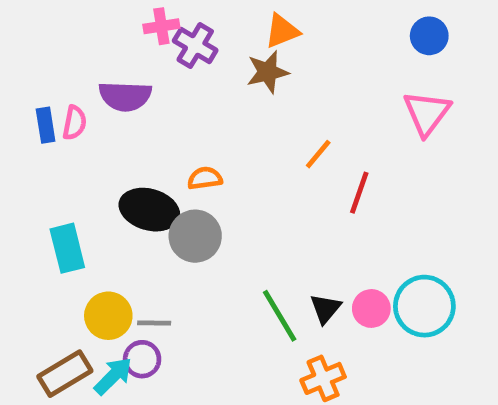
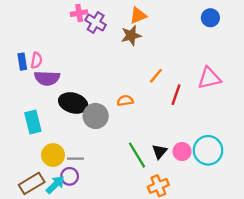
purple semicircle: (125, 96) -> (47, 78), moved
pink triangle: (427, 113) -> (209, 78), moved, turned 40
orange semicircle: (205, 178) -> (125, 101), moved

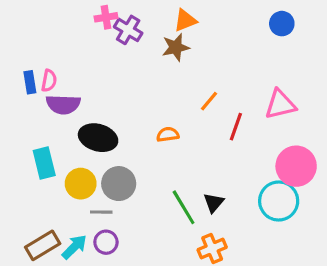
gray circle: (96, 116) -> (119, 184), moved
pink circle: (182, 151) -> (296, 166), moved, size x1.6
yellow circle: (53, 155) -> (81, 184), moved
purple circle: (70, 176) -> (106, 242), moved

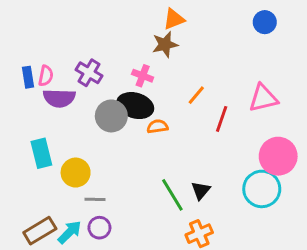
pink cross: (106, 17) -> (143, 76), moved, turned 30
purple cross: (128, 30) -> (89, 73), moved
black ellipse: (98, 138) -> (135, 106), moved
gray circle: (119, 184) -> (111, 116), moved

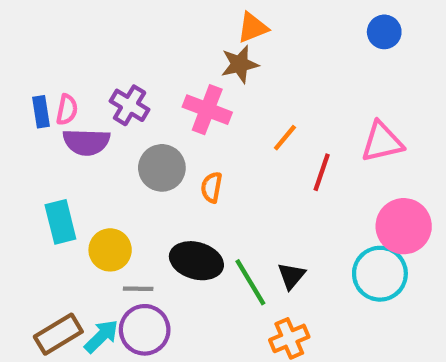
pink cross: (143, 76) -> (207, 110), size x1.5
black ellipse: (135, 106) -> (196, 261), moved
orange semicircle: (158, 126) -> (212, 187), moved, turned -72
purple circle: (99, 228) -> (145, 330), size x1.5

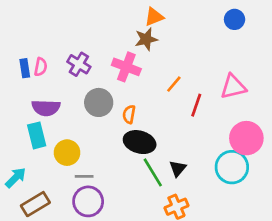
purple semicircle: (86, 142) -> (46, 108), moved
black ellipse: (196, 261) -> (140, 142), moved
cyan arrow: (101, 336) -> (16, 178), moved

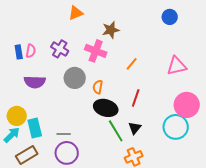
orange triangle: (154, 17) -> (76, 13), moved
blue circle: (235, 19) -> (170, 17), moved
red line: (196, 105) -> (136, 98), moved
cyan rectangle: (37, 135) -> (35, 128), moved
yellow circle: (67, 153) -> (17, 116), moved

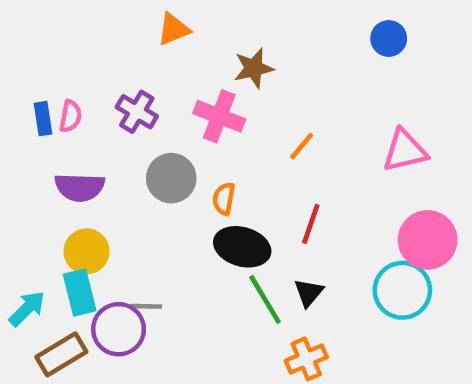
yellow circle: (17, 116) -> (86, 251), moved
purple circle: (67, 153) -> (119, 329), moved

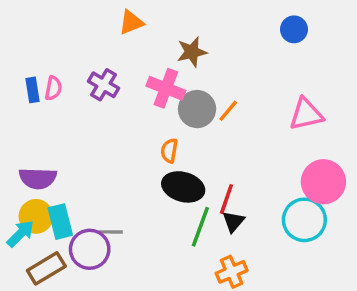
gray circle: (171, 178) -> (197, 109), moved
purple semicircle: (80, 187) -> (38, 178), moved
red line: (311, 224) -> (226, 199), moved
yellow circle: (86, 251) -> (36, 216), moved
green line: (265, 299) -> (200, 227), turned 51

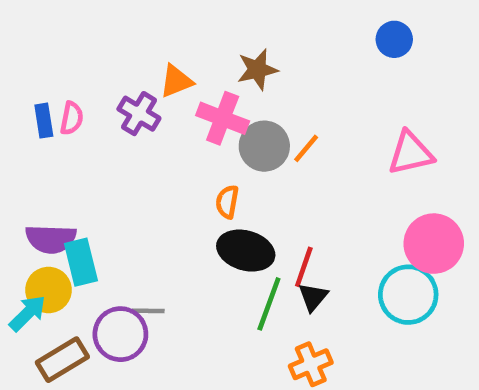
orange triangle: (131, 22) -> (176, 81), moved
cyan rectangle: (60, 222) -> (81, 262), moved

